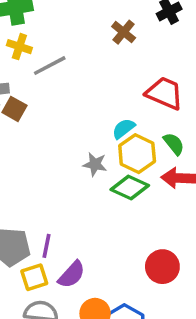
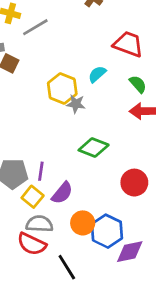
yellow hexagon: (137, 154) -> (62, 89), moved
green diamond: (130, 188) -> (94, 148), moved
yellow square: (34, 277) -> (33, 197), turned -30

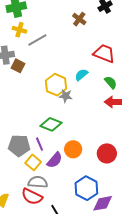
green diamond: (94, 148) -> (51, 124), moved
purple line: (41, 171) -> (39, 144), turned -32
orange circle: (83, 223) -> (73, 149), moved

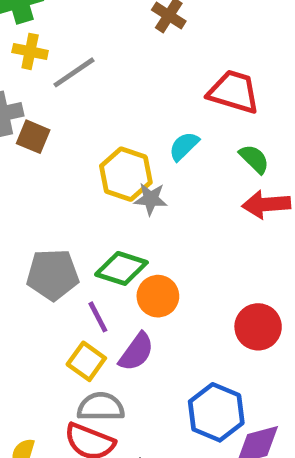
gray pentagon: (19, 146) -> (53, 275), moved
orange circle: (73, 149) -> (158, 296), moved

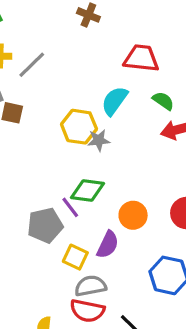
cyan semicircle: (184, 146) -> (115, 101), size x1.4
gray pentagon: (53, 275) -> (45, 225), moved
orange circle: (158, 296) -> (133, 215), moved
purple line: (98, 317) -> (70, 207), moved

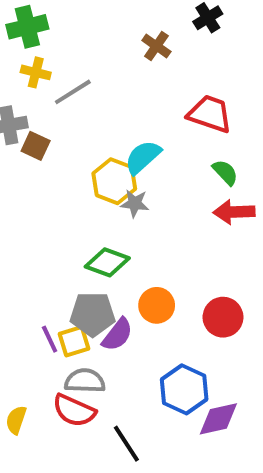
cyan semicircle: (115, 101) -> (143, 157), moved
purple line: (70, 207) -> (50, 339), moved
gray pentagon: (45, 225) -> (93, 314), moved
yellow square: (75, 257) -> (74, 341), turned 35

